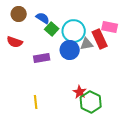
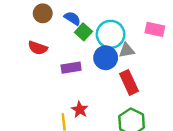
red rectangle: (100, 39) -> (129, 82), moved
red star: (80, 92) -> (80, 110), moved

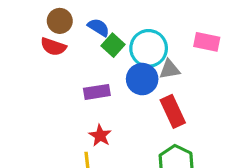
red semicircle: (38, 48) -> (53, 47), moved
red star: (80, 110) -> (100, 136), moved

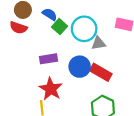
blue circle: (142, 79) -> (80, 67), moved
red rectangle: (173, 111) -> (101, 72), turned -35
red star: (100, 136) -> (51, 89), size x1.5

